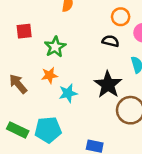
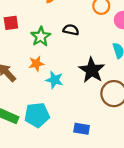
black semicircle: (111, 41) -> (71, 30), moved
cyan star: (68, 93) -> (54, 80), turned 30

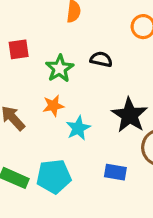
cyan star: (54, 80) -> (78, 128), turned 30
blue rectangle: (82, 129) -> (115, 172), moved

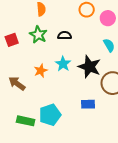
green star: (60, 68) -> (38, 35), moved
cyan star: (78, 128) -> (63, 64), moved

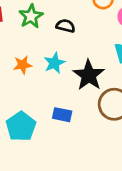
blue rectangle: (88, 104) -> (62, 115), moved
cyan pentagon: (50, 115) -> (21, 126), turned -30

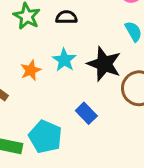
blue rectangle: (62, 115) -> (86, 113), turned 48

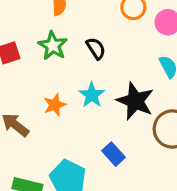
black semicircle: (66, 17) -> (96, 48), turned 55

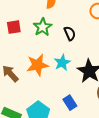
orange star: (55, 105) -> (38, 65), size x1.5

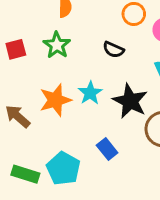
black semicircle: (70, 33) -> (113, 50), moved, turned 144

